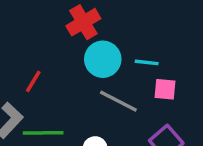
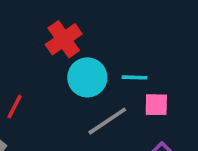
gray line: (118, 101) -> (107, 121), turned -57

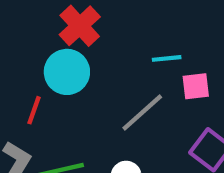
cyan circle: (87, 77) -> (67, 72), moved

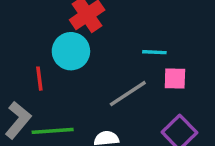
red line: (34, 110) -> (39, 79), turned -35

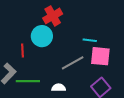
pink square: (175, 78) -> (100, 56), size x1.5

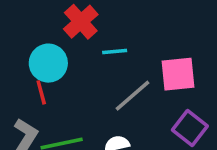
cyan circle: (42, 36) -> (48, 63), moved
cyan line: (90, 40) -> (115, 51), moved

